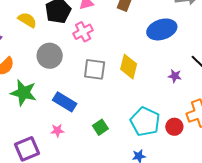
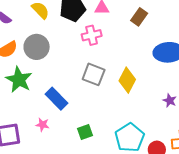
gray circle: (50, 56) -> (37, 47), moved

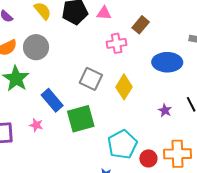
pink cross: (92, 35) -> (117, 43), moved
green square: (85, 132) -> (81, 119), moved, size x1.8

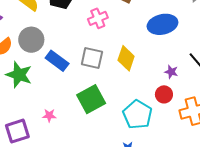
pink cross: (117, 43) -> (98, 18), moved
blue rectangle: (52, 100) -> (57, 61), moved
red circle: (148, 158) -> (164, 94), moved

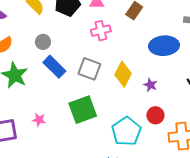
gray circle: (31, 40) -> (43, 42), moved, size x0.6
purple star: (171, 72) -> (150, 85), moved

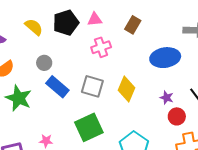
purple star: (150, 85) -> (167, 98), moved
red circle: (155, 115) -> (177, 116), moved

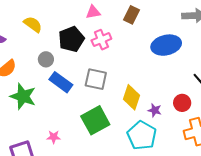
black pentagon: (66, 23) -> (71, 39), moved
yellow diamond: (126, 89) -> (131, 97), moved
purple star: (167, 98) -> (155, 110), moved

